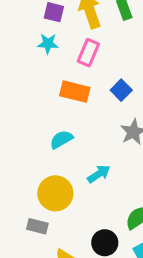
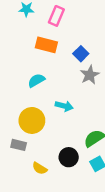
blue square: (121, 90) -> (81, 54), moved
cyan arrow: (99, 174) -> (64, 106), turned 48

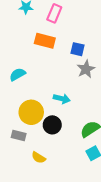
blue square: (81, 54) -> (77, 49), turned -32
cyan semicircle: (36, 80) -> (18, 74), moved
black circle: (69, 157) -> (52, 125), moved

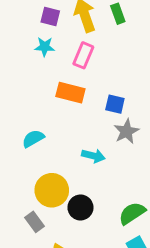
cyan arrow: (62, 99) -> (93, 156), moved
gray rectangle: (19, 135) -> (35, 222), turned 40

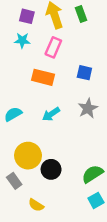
blue square: (115, 104) -> (84, 73), moved
cyan arrow: (93, 156) -> (51, 114), moved, turned 132

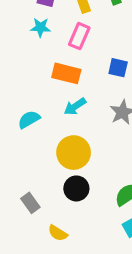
cyan arrow: (51, 114) -> (75, 107), moved
yellow circle: (28, 156) -> (74, 153), moved

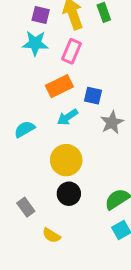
cyan star: (40, 27) -> (35, 43), size x1.4
blue square: (118, 68) -> (93, 96), moved
orange rectangle: (66, 73) -> (59, 86), turned -40

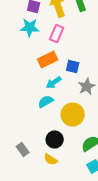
cyan semicircle: (25, 129) -> (46, 102), moved
yellow circle: (66, 160) -> (73, 114), moved
yellow semicircle: (51, 235) -> (51, 160), moved

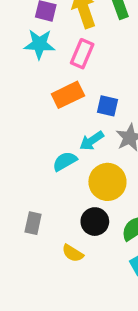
cyan arrow: (54, 82) -> (92, 141), moved
black circle: (55, 140) -> (95, 222), moved
gray rectangle: (23, 150) -> (33, 223), moved, turned 48

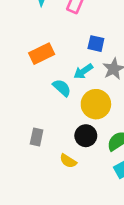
orange rectangle: (68, 95) -> (42, 54), moved
cyan semicircle: (65, 161) -> (62, 88), turned 72

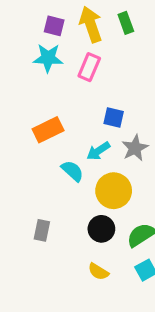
yellow semicircle: (68, 161) -> (98, 272), moved

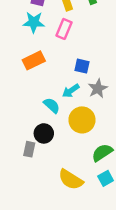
orange rectangle: (48, 130) -> (34, 60), moved
black circle: (101, 229) -> (44, 133), moved
yellow semicircle: (98, 272) -> (71, 180), size x1.6

